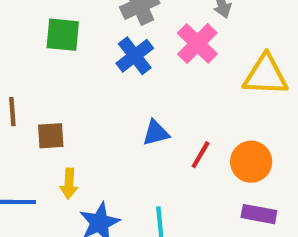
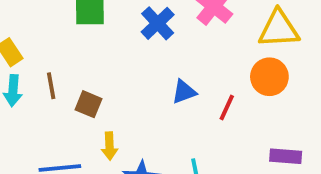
brown square: (51, 136) -> (88, 104), turned 32
orange circle: (251, 162) -> (269, 77), moved

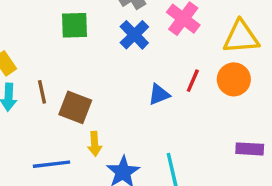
brown square: (88, 104) -> (75, 107), size x1.4
red line: (227, 108) -> (193, 81), moved

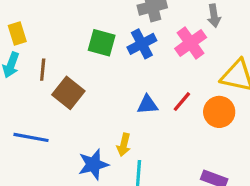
green square: (75, 25) -> (102, 43), moved
yellow arrow: (95, 144) -> (124, 145), moved

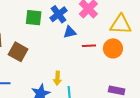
red line: (182, 102) -> (89, 46), turned 56
blue triangle: (147, 105) -> (70, 32), moved

